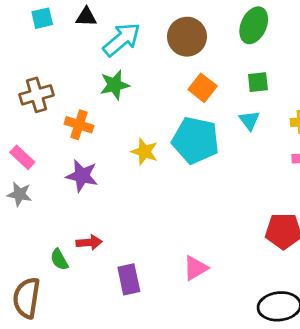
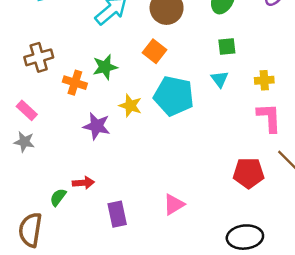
green star: (115, 85) -> (105, 67), moved
orange square: (203, 88) -> (155, 51), moved
purple star: (82, 176) -> (97, 126), moved
green semicircle: (59, 260) -> (58, 197), turned 66

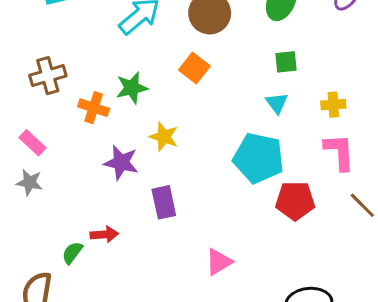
cyan pentagon: (174, 96) -> (258, 158), moved
red pentagon: (249, 173) -> (295, 201), moved
purple rectangle: (117, 214) -> (164, 202), moved

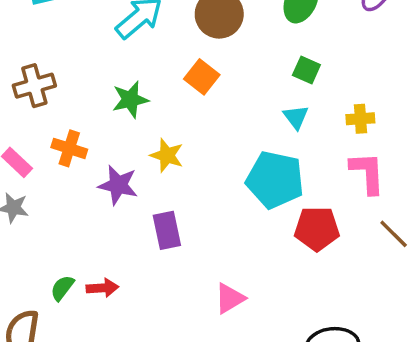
green square: (286, 62) -> (306, 70), turned 30
orange cross: (94, 108) -> (69, 148), moved
red arrow: (104, 234) -> (102, 288), moved

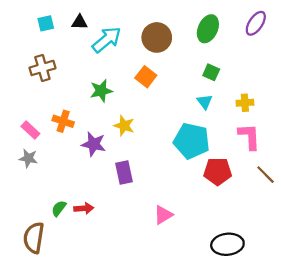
brown cross: (34, 86) -> (42, 68), moved

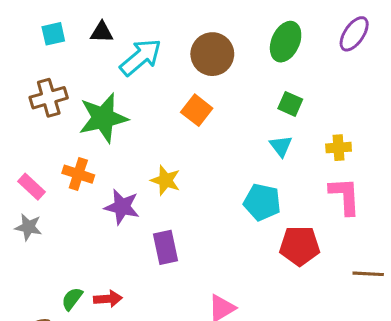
green star: (101, 91) -> (103, 118), moved, size x1.5
cyan pentagon: (192, 141) -> (262, 202), size x0.7
brown line: (266, 175) -> (368, 274), moved, turned -42

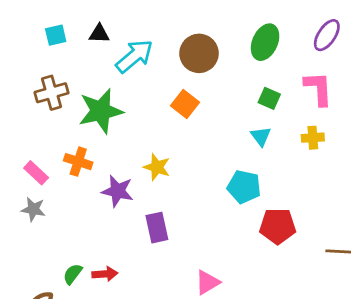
pink L-shape: (345, 196) -> (318, 88), moved

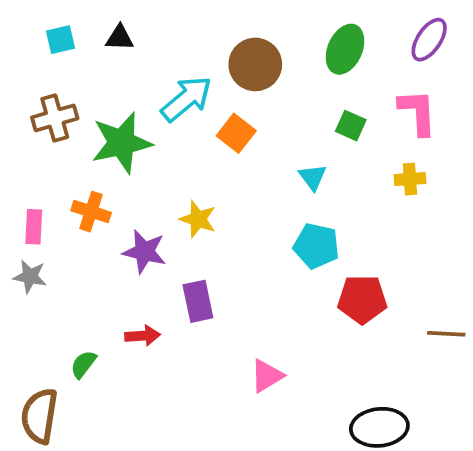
cyan arrow: (134, 56) -> (187, 99), moved
cyan triangle: (261, 136) -> (313, 177), moved
pink rectangle: (36, 173) -> (34, 227), turned 50
red arrow: (105, 274) -> (143, 336), moved

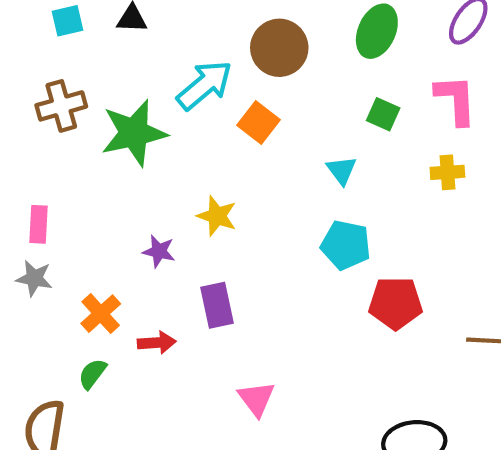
orange cross: (91, 212) -> (101, 314), moved, turned 30
purple star: (144, 252) -> (159, 251), size x0.7
pink triangle: (267, 376) -> (256, 399), moved, turned -36

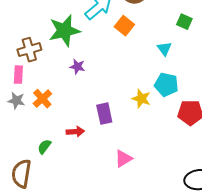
brown cross: (61, 106) -> (29, 50), moved
yellow star: (217, 216) -> (141, 99), moved
purple star: (159, 251) -> (77, 67), moved
orange cross: (101, 314) -> (42, 99), moved
pink triangle: (256, 399) -> (123, 159), turned 36

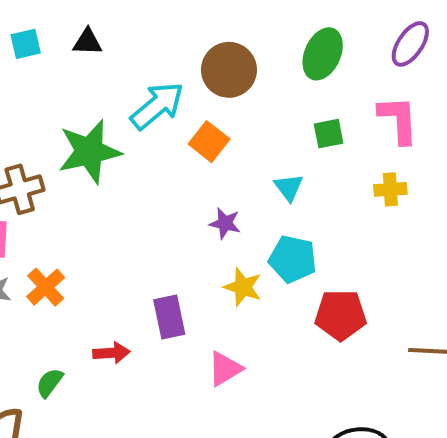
green square: (184, 22) -> (329, 134), turned -35
purple star: (77, 67) -> (225, 223), moved
pink triangle: (123, 159) -> (225, 369), moved

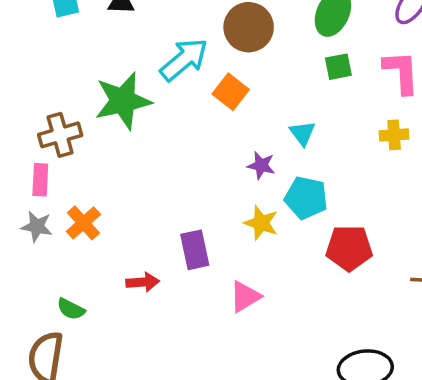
green square: (329, 134) -> (338, 67), moved
purple star: (225, 223) -> (261, 165), moved
green semicircle: (50, 383) -> (71, 309), moved, turned -100

